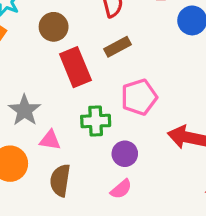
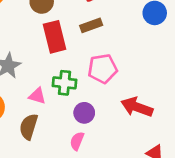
pink triangle: (50, 140) -> (37, 96), moved
pink semicircle: (121, 189) -> (77, 141), turned 144

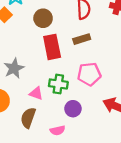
pink semicircle: (77, 141) -> (58, 130), moved, turned -128

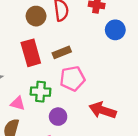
brown circle: (43, 18) -> (36, 16), moved
brown rectangle: (82, 39) -> (62, 52), moved

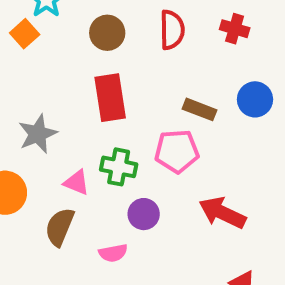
brown circle: (36, 16) -> (107, 33), moved
blue circle: (115, 30) -> (255, 99), moved
brown rectangle: (62, 52) -> (199, 109), moved, turned 36

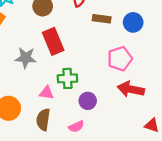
brown rectangle: (199, 109) -> (102, 19), moved
gray star: (38, 134) -> (26, 58), moved, turned -30
pink pentagon: (177, 151) -> (120, 59), moved

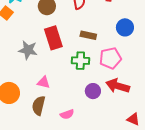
brown rectangle: (102, 19) -> (88, 35), moved
green cross: (67, 78) -> (80, 61), moved
purple circle: (88, 101) -> (93, 91), moved

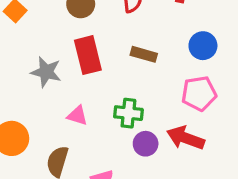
pink pentagon: (110, 58) -> (199, 93), moved
green cross: (80, 61) -> (128, 113), moved
pink triangle: (43, 82) -> (77, 116), moved

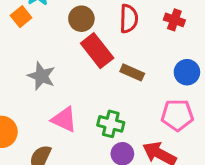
red rectangle: (88, 55) -> (97, 51), moved, turned -32
pink triangle: (77, 116) -> (64, 120), size x1.4

